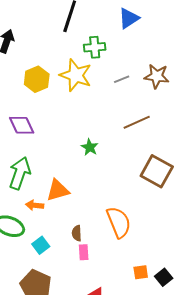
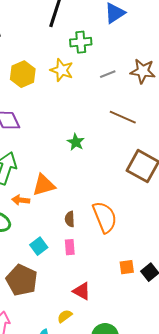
yellow star: (76, 75) -> (62, 70), size x0.7
brown line: (137, 122) -> (123, 117), turned 48
brown semicircle: (77, 233) -> (70, 219), moved
cyan square: (41, 245) -> (39, 246), moved

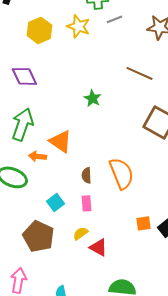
gray line: (108, 74) -> (114, 19), moved
orange triangle: (44, 185) -> (60, 141), turned 50
yellow semicircle: (65, 316) -> (80, 233), moved

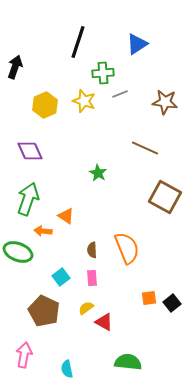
orange triangle: (60, 141) -> (66, 216), size x0.7

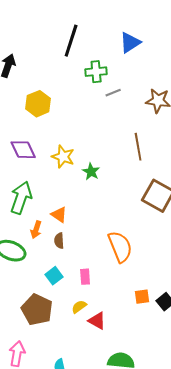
yellow star: (84, 101) -> (63, 157), moved
brown line: (145, 148) -> (138, 147), turned 56
orange arrow: (43, 231) -> (36, 230), turned -78
brown semicircle: (92, 250) -> (59, 241), moved

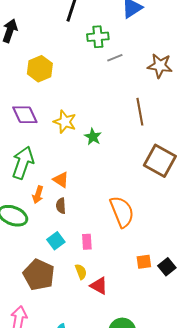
yellow semicircle: (79, 307) -> (81, 272), turned 105

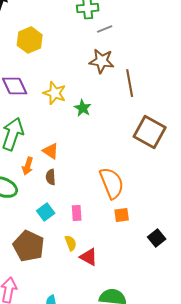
brown star: (160, 66) -> (102, 61), moved
orange square: (144, 262) -> (122, 215), moved

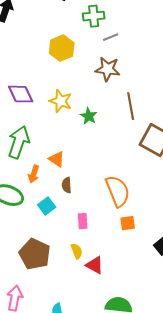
yellow hexagon: (30, 40) -> (62, 48), moved
brown line: (130, 83) -> (131, 106), moved
brown semicircle: (51, 177) -> (67, 185), moved
cyan square: (46, 212) -> (47, 206), moved

